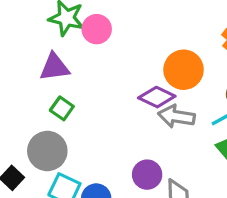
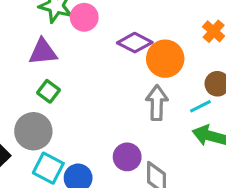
purple diamond: (157, 97) -> (135, 43), moved
gray arrow: (176, 116) -> (157, 103), turned 80

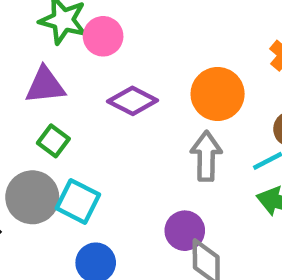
purple diamond: (135, 43) -> (133, 101), moved
purple circle: (127, 157) -> (185, 231), moved
cyan square: (48, 168) -> (78, 201), moved

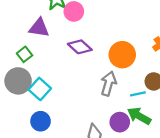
green square: (53, 141) -> (25, 54), moved
purple circle: (185, 231) -> (120, 122), moved

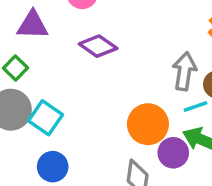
orange circle: (122, 55) -> (148, 124), moved
gray arrow: (109, 84) -> (184, 71), moved

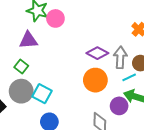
purple diamond: (98, 46) -> (97, 53), moved
orange circle: (148, 124) -> (95, 80), moved

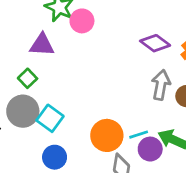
purple diamond: (97, 53) -> (155, 43), moved
cyan line: (129, 77) -> (139, 135), moved
orange circle: (95, 80) -> (107, 135), moved

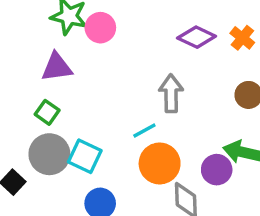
gray arrow: (161, 85) -> (171, 93), moved
cyan line: (139, 135) -> (144, 130), moved

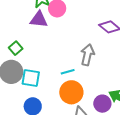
purple triangle: (57, 67) -> (39, 19), moved
cyan square: (85, 156) -> (31, 78), turned -30

